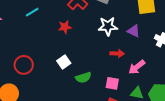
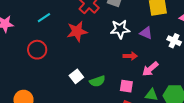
red star: (65, 27) -> (77, 31), size x1.5
white square: (64, 62) -> (76, 76), moved
red circle: (24, 65) -> (37, 50), moved

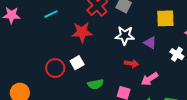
red circle: (37, 50) -> (55, 68), moved
white square: (76, 76) -> (77, 63), moved

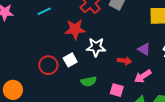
white star: (125, 35) -> (96, 47), moved
purple triangle: (150, 43) -> (144, 49), moved

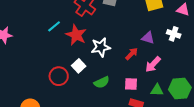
cyan line: (44, 11) -> (54, 26), moved
red star: (75, 29) -> (76, 35), turned -30
red arrow: (125, 61) -> (132, 54), turned -40

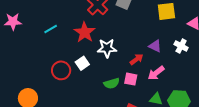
cyan line: (54, 26) -> (51, 29), moved
green semicircle: (102, 82) -> (112, 83), moved
pink square: (131, 84) -> (131, 79), moved

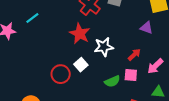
cyan line: (51, 29) -> (32, 18), moved
purple triangle: (155, 46) -> (146, 28), moved

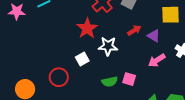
red arrow: (134, 55) -> (134, 30), moved
pink arrow: (155, 66) -> (157, 60), moved
red circle: (61, 74) -> (59, 77), moved

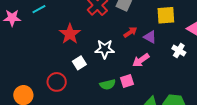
red star: (87, 28) -> (70, 34), moved
pink arrow: (157, 60) -> (141, 60), moved
pink square: (129, 79) -> (127, 81), turned -32

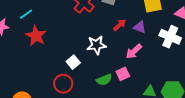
red star: (70, 34) -> (36, 36), moved
white cross: (179, 51) -> (170, 37), size x1.5
red circle: (57, 82) -> (63, 84), moved

